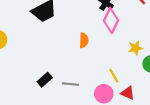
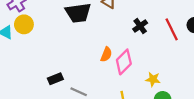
pink diamond: (111, 20) -> (124, 62), moved

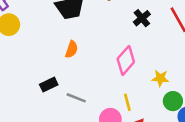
orange semicircle: (106, 54) -> (72, 49), moved

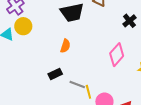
orange semicircle: (72, 49) -> (65, 46), moved
yellow line: (127, 102) -> (88, 92), moved

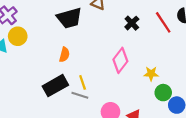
black rectangle: (55, 74) -> (55, 86), size x1.6
yellow line: (88, 92) -> (83, 82), moved

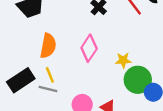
orange semicircle: (64, 55) -> (48, 46), moved, size x1.5
green circle: (163, 93) -> (138, 80), size x1.5

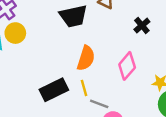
gray line: (48, 89) -> (99, 104), moved

